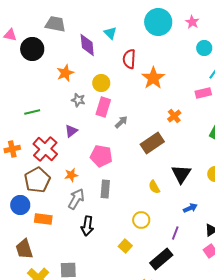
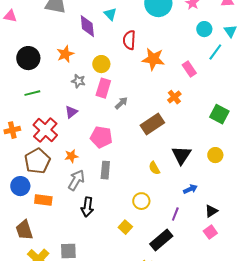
black circle: (32, 49) -> (28, 58), moved
orange star: (153, 78) -> (153, 59), turned -30
pink rectangle: (203, 93) -> (189, 69), moved, turned 70

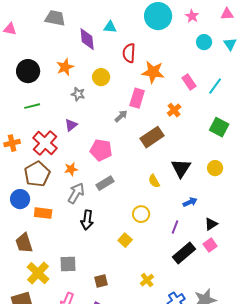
cyan triangle: (110, 14) -> (110, 27), turned -40
cyan line: (215, 52) -> (215, 86), moved
pink rectangle: (103, 88) -> (137, 98), moved
gray rectangle: (105, 170) -> (105, 183), turned 54
black rectangle: (161, 240) -> (184, 253), moved

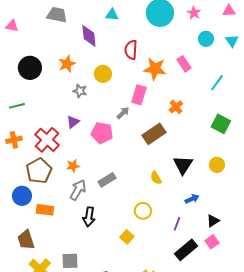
cyan triangle: (110, 27) -> (112, 15), moved
pink rectangle: (189, 82) -> (184, 64), moved
green line: (32, 106) -> (17, 106), moved
pink pentagon: (101, 150) -> (102, 133), moved

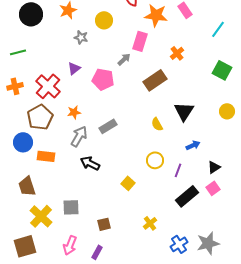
yellow circle: (217, 165) -> (227, 111), moved
yellow circle: (143, 211) -> (155, 160), moved
black arrow: (89, 217) -> (90, 163), turned 108

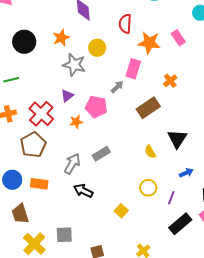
gray star: (81, 37) -> (74, 65), size x1.6
orange star: (74, 112) -> (76, 122), moved
blue circle: (23, 142) -> (12, 180), moved

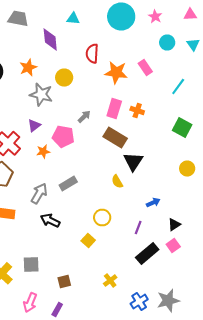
pink rectangle: (133, 69) -> (114, 108), moved
orange cross: (170, 81) -> (137, 110), turned -32
brown rectangle: (148, 108) -> (115, 138), turned 65
black triangle: (177, 139) -> (133, 162), moved
yellow circle: (148, 188) -> (102, 218), moved

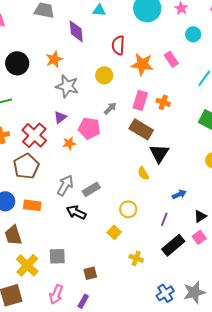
yellow circle: (64, 78) -> (104, 75), moved
gray rectangle: (68, 184) -> (91, 189), moved
yellow cross: (110, 280) -> (136, 258), moved, turned -32

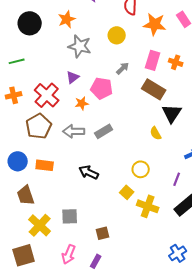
gray arrow: (65, 185) -> (74, 131), moved, turned -120
gray rectangle: (91, 189) -> (104, 131), moved
yellow cross: (136, 258) -> (148, 206), moved, size x1.5

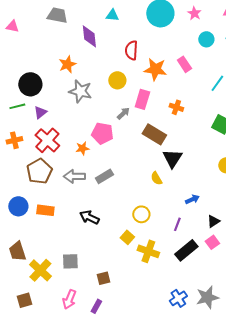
black circle: (30, 23) -> (30, 84), moved
pink rectangle: (153, 60) -> (142, 99), moved
purple triangle: (73, 77) -> (40, 112), moved
brown trapezoid: (26, 195) -> (17, 251), moved
brown square: (24, 255) -> (24, 300), size x0.7

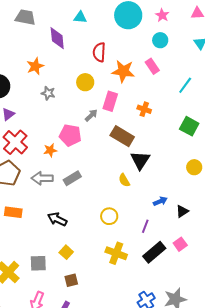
cyan circle: (206, 39) -> (160, 40), moved
gray star: (80, 91) -> (48, 93), size x0.6
black triangle: (213, 221) -> (182, 211), moved
yellow square: (127, 237) -> (66, 252), moved

